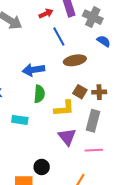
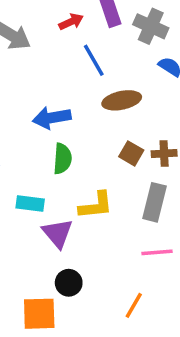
yellow L-shape: (64, 108) -> (96, 205), moved
purple triangle: (67, 137) -> (58, 233), moved

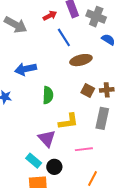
blue arrow: (52, 118) -> (26, 69), moved
cyan rectangle: (30, 203) -> (34, 161), moved, turned 35
pink line: (157, 252) -> (84, 149), moved

